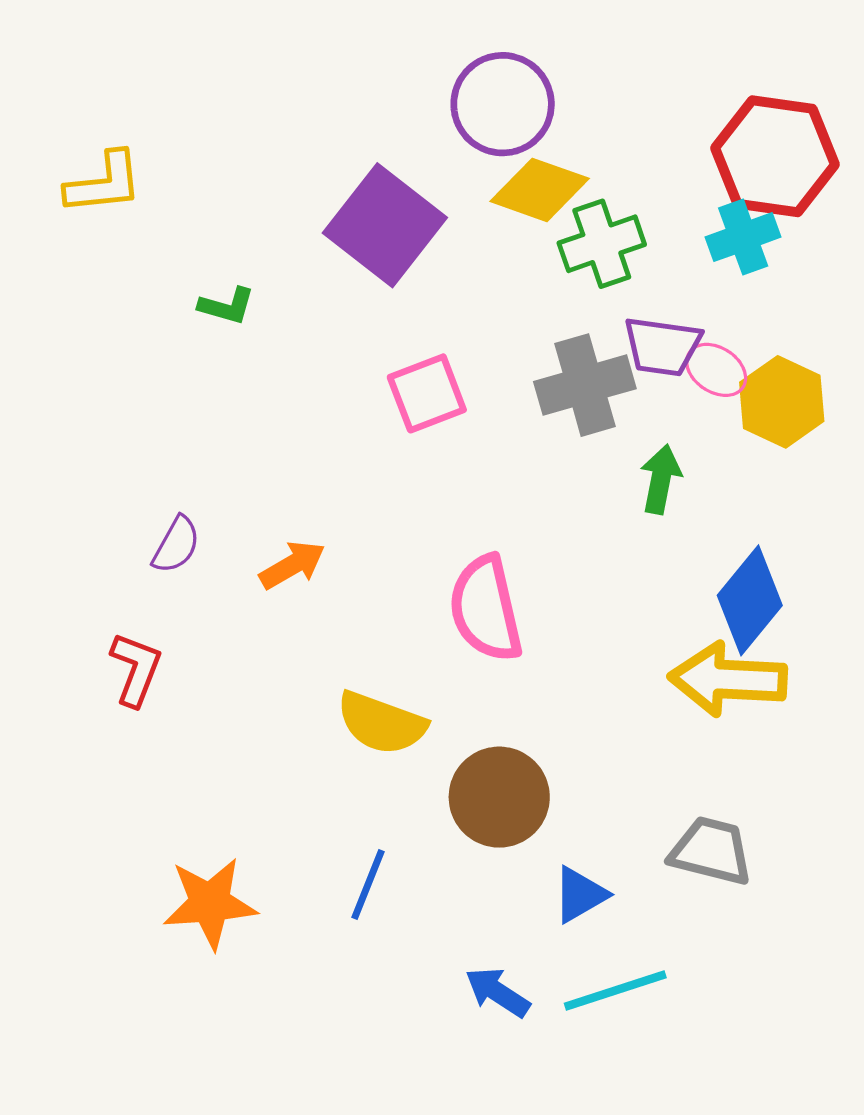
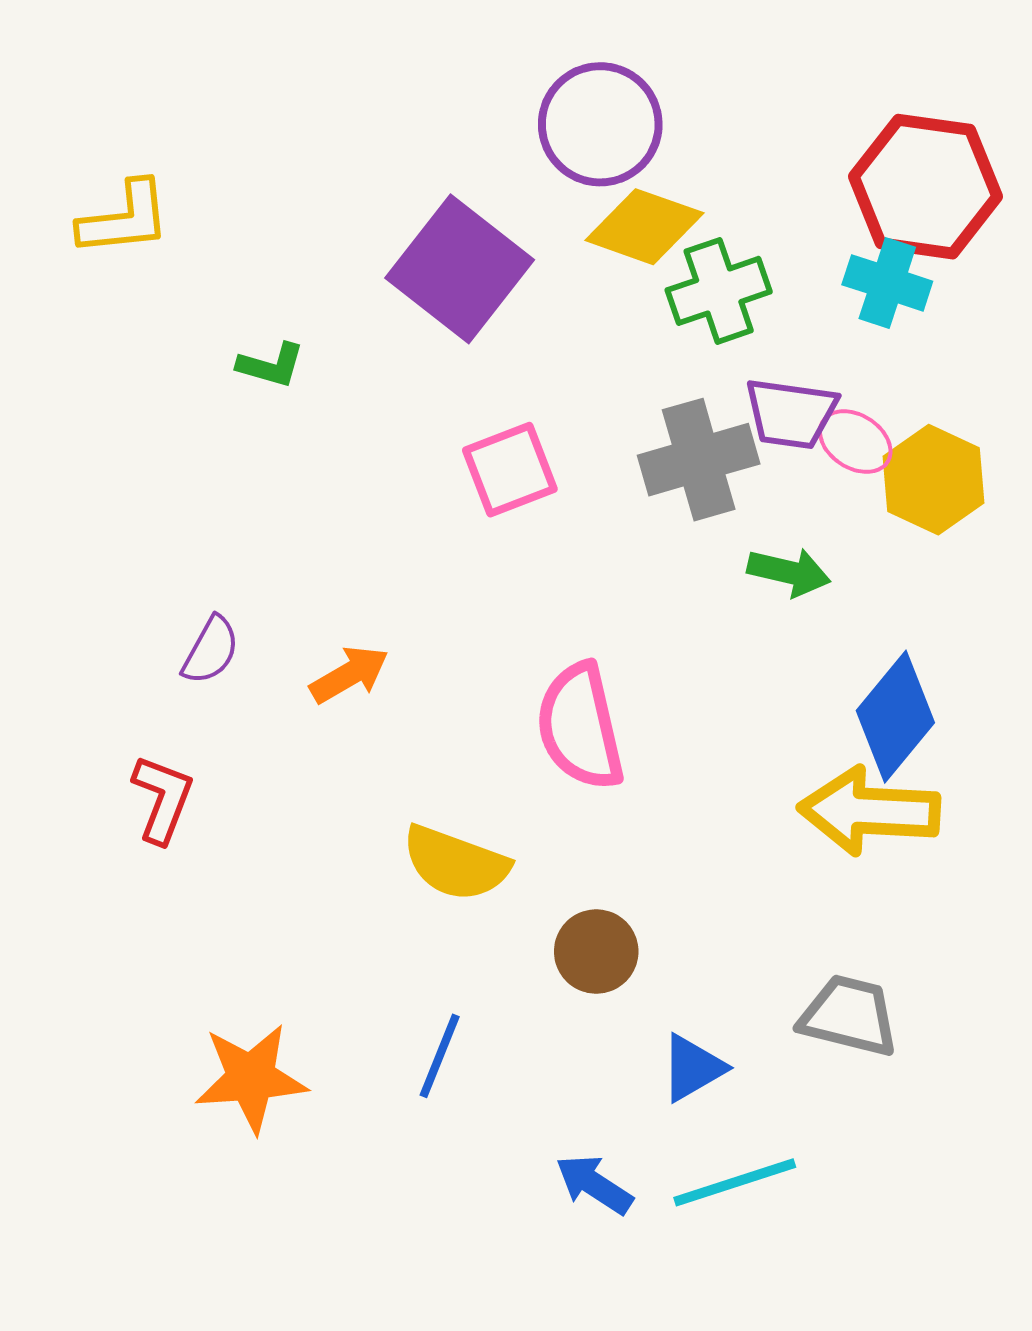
cyan cross: (743, 237) -> (887, 283), turned 38
green arrow: (661, 479) -> (789, 572), turned 92
brown circle: (499, 797) -> (596, 952), size x0.7

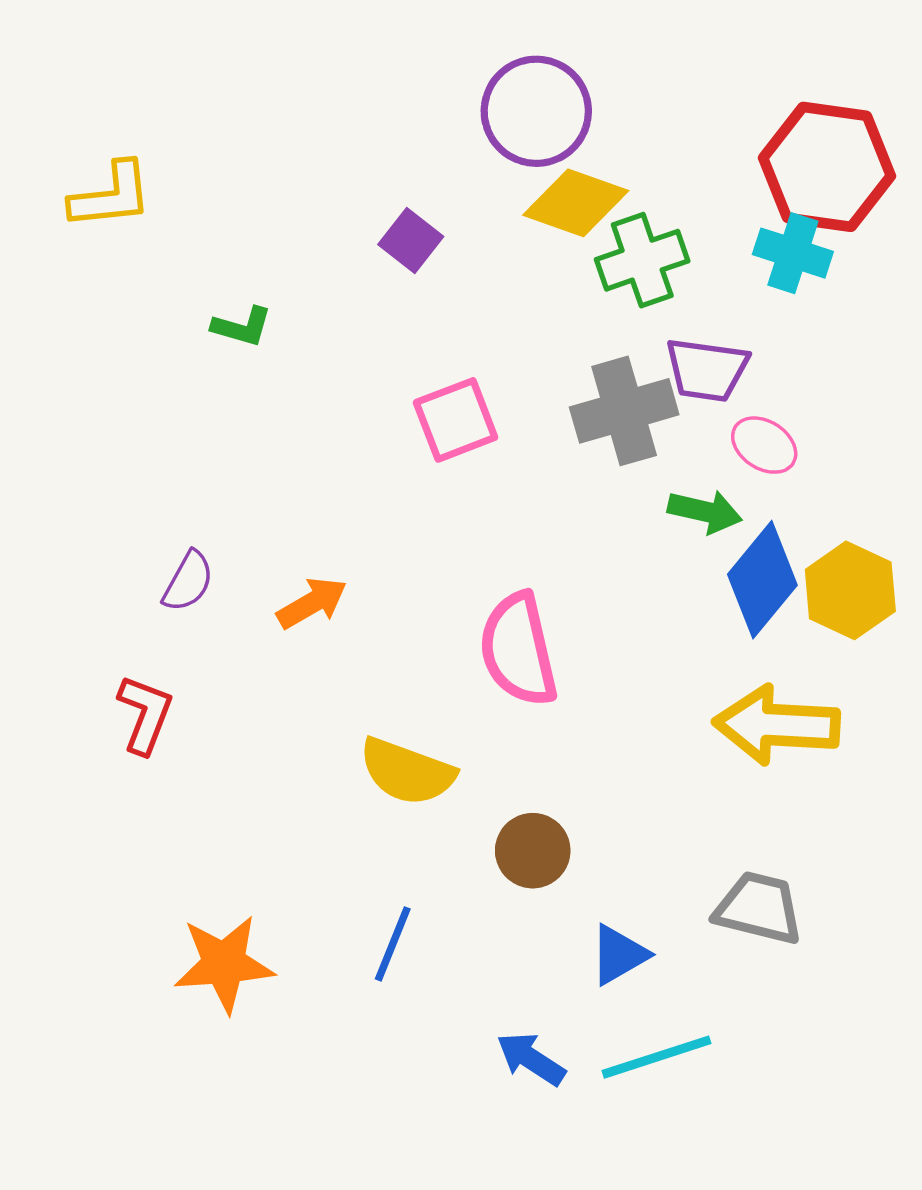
purple square: (460, 269) -> (411, 240), size x0.5
pink ellipse: (855, 442) -> (764, 445), moved
yellow hexagon: (934, 480) -> (850, 590), moved
blue diamond: (895, 717) -> (762, 580), moved

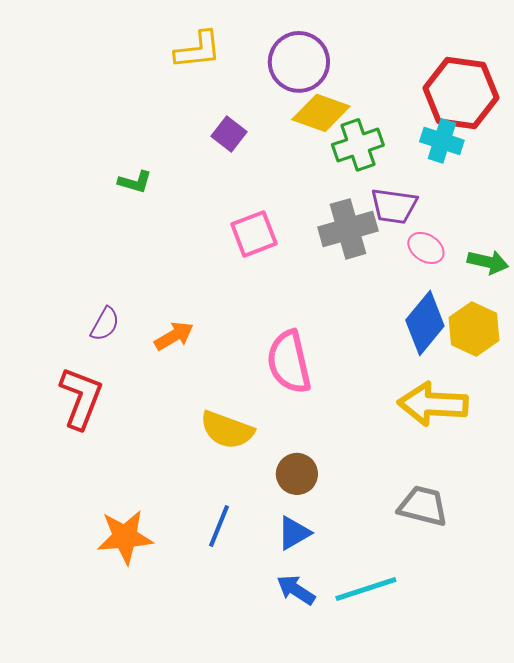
yellow L-shape: (111, 196) -> (198, 50), moved
green arrow: (705, 511) -> (488, 262), moved
red L-shape: (145, 714) -> (81, 398), size x1.4
blue triangle: (619, 955) -> (294, 533), moved

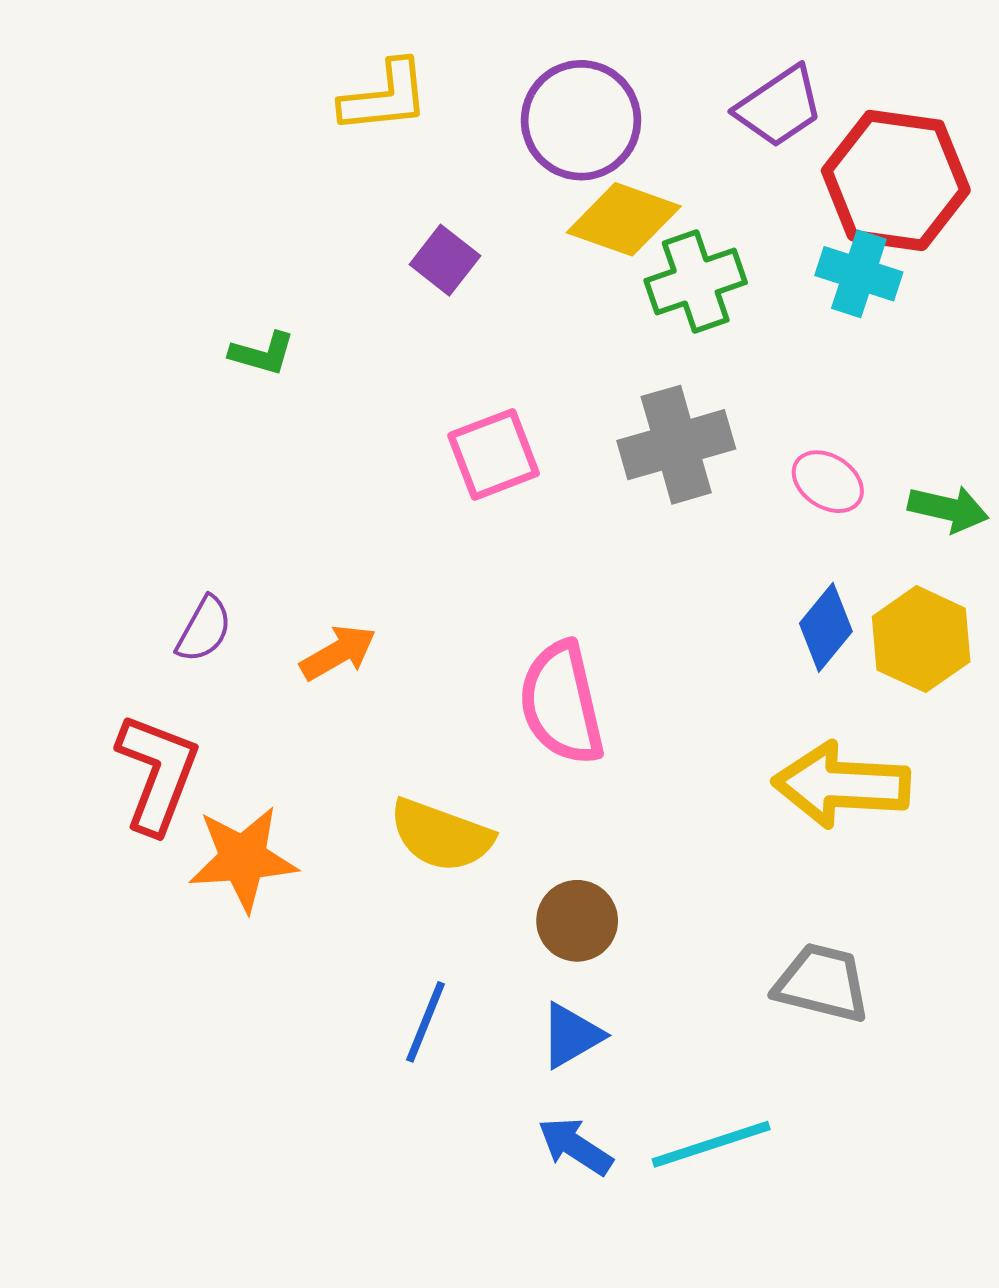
purple trapezoid: (394, 206) -> (779, 107), moved, turned -42
blue diamond: (425, 323) -> (826, 627), size x0.7
orange star: (125, 537) -> (243, 859), moved

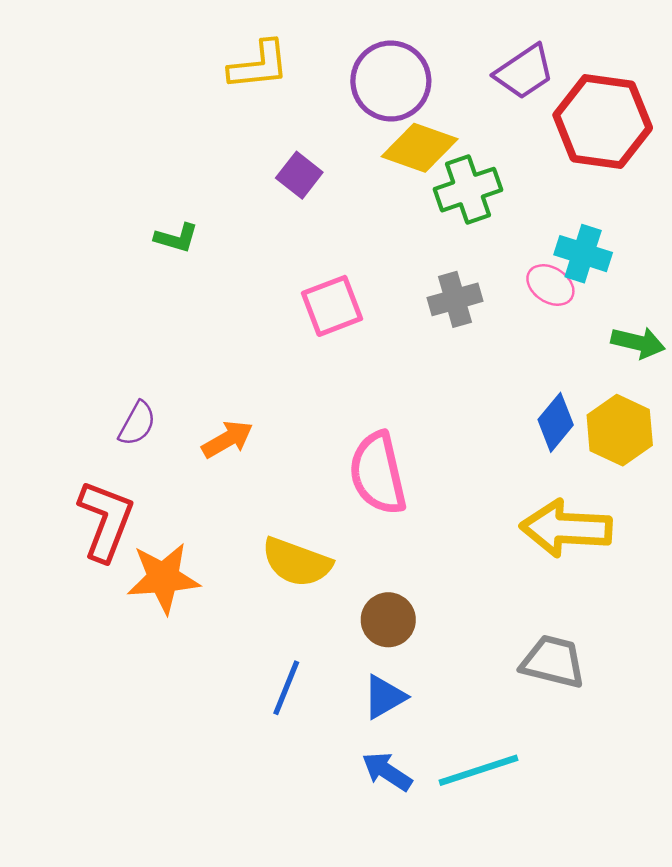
cyan cross: (859, 274) -> (583, 254), moved
gray cross: (676, 445) -> (455, 299), size x0.7
pink ellipse: (828, 482) -> (550, 285), moved

